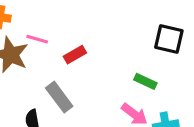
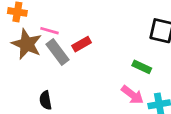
gray rectangle: (59, 97) -> (58, 52), moved

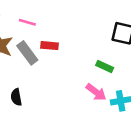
pink line: (49, 31) -> (27, 22), moved
red rectangle: (82, 44) -> (49, 46), turned 35

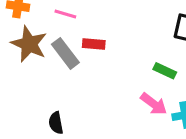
black semicircle: (16, 97) -> (56, 123), moved

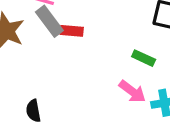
gray rectangle: (65, 53) -> (49, 21), moved

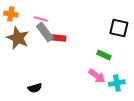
black semicircle: (33, 111) -> (35, 88), turned -96

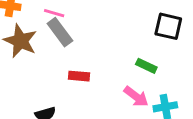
red rectangle: (59, 38) -> (79, 76), moved

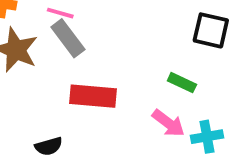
red rectangle: (79, 76) -> (93, 96), size x1.6

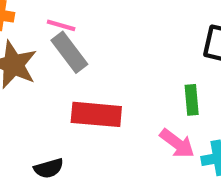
green rectangle: (182, 83) -> (192, 100), turned 60

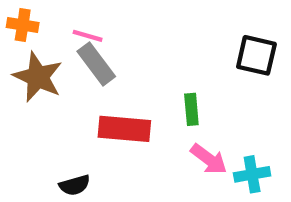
green rectangle: (192, 100) -> (191, 109), moved

